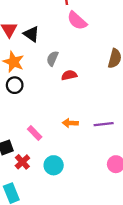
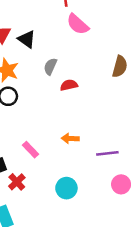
purple line: (104, 124) -> (107, 153), moved
cyan circle: (54, 165) -> (66, 188), moved

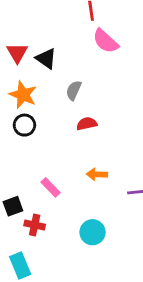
red semicircle: (69, 85) -> (87, 124), moved
red cross: (17, 182) -> (35, 225), turned -35

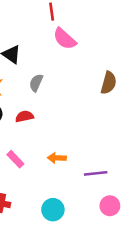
red semicircle: (87, 124) -> (24, 116), moved
pink rectangle: (51, 187) -> (15, 159), moved

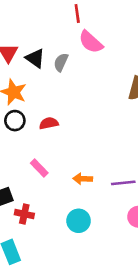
gray semicircle: (36, 83) -> (61, 62), moved
orange arrow: (57, 158) -> (83, 179), moved

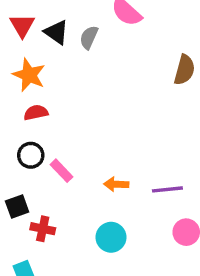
black circle: (15, 121) -> (31, 155), moved
red semicircle: (49, 123) -> (36, 113), moved

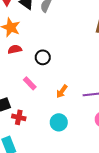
black circle: (31, 155) -> (43, 57), moved
orange arrow: (116, 184) -> (62, 91), turned -56

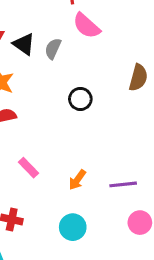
black circle: (43, 57) -> (80, 99), moved

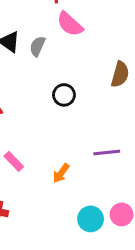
purple line: (123, 184) -> (107, 152), moved
cyan circle: (73, 227) -> (91, 219), moved

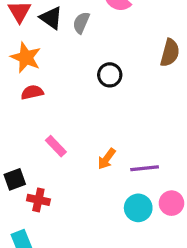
purple line: (107, 152) -> (145, 168), moved

